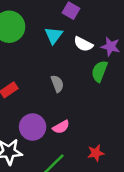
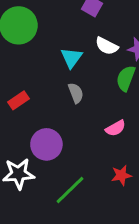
cyan triangle: (54, 35) -> (71, 58), moved
pink semicircle: (61, 127) -> (116, 128), moved

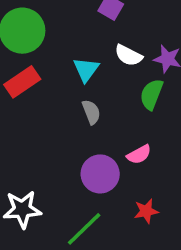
red rectangle: (19, 100) -> (22, 82), moved, size x1.4
purple circle: (46, 144) -> (100, 174), moved

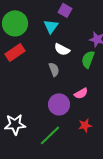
white semicircle: (128, 55) -> (62, 49), moved
cyan triangle: (86, 70) -> (51, 26), moved

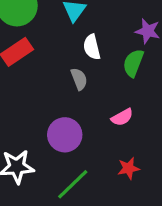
white semicircle: (62, 49) -> (92, 47), turned 49
purple circle: (59, 104) -> (65, 135), moved

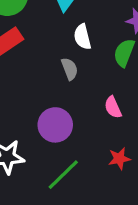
pink semicircle: (122, 117) -> (113, 107), turned 95

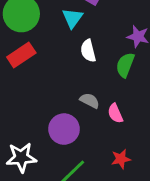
gray semicircle: (70, 69) -> (90, 101), moved, turned -42

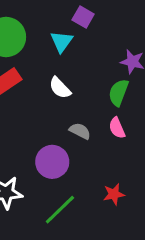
white semicircle: (88, 51) -> (60, 88), moved, turned -30
pink semicircle: (115, 113) -> (117, 128), moved

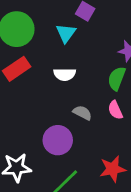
white semicircle: (60, 88) -> (65, 74), turned -45
red star: (114, 194) -> (113, 169), size x1.4

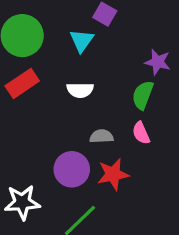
gray semicircle: (82, 113) -> (101, 136), turned -30
red star: (113, 169) -> (113, 174), moved

